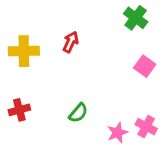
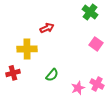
red arrow: (71, 42) -> (47, 28), turned 40
yellow cross: (24, 51) -> (27, 49), moved

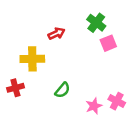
green cross: (90, 12) -> (96, 23), moved
pink square: (96, 44) -> (108, 43), moved, turned 32

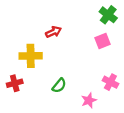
green cross: (96, 23) -> (108, 15), moved
pink cross: (117, 101) -> (110, 82), moved

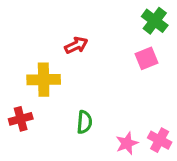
pink cross: (110, 82) -> (160, 140), moved
green semicircle: (59, 86) -> (84, 122), turned -35

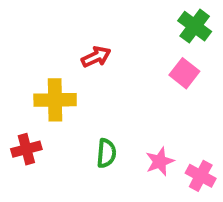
pink square: (146, 58) -> (184, 73), turned -30
pink star: (127, 143) -> (160, 161), moved

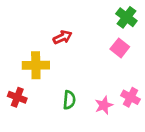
red cross: (26, 149) -> (17, 97), turned 36
pink cross: (201, 176) -> (130, 97), moved

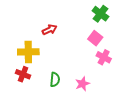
red cross: (17, 97) -> (23, 74), moved
pink cross: (130, 97) -> (104, 57), moved

